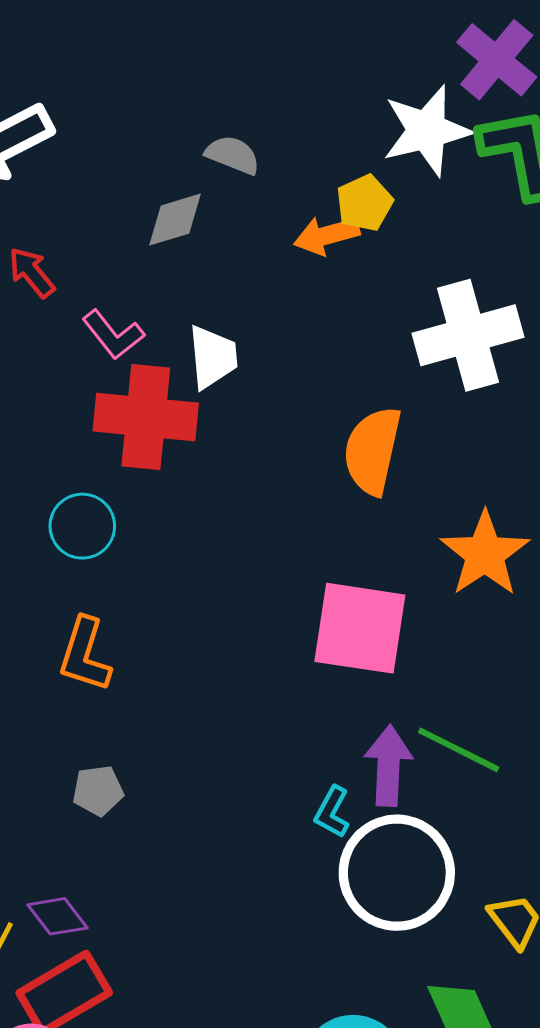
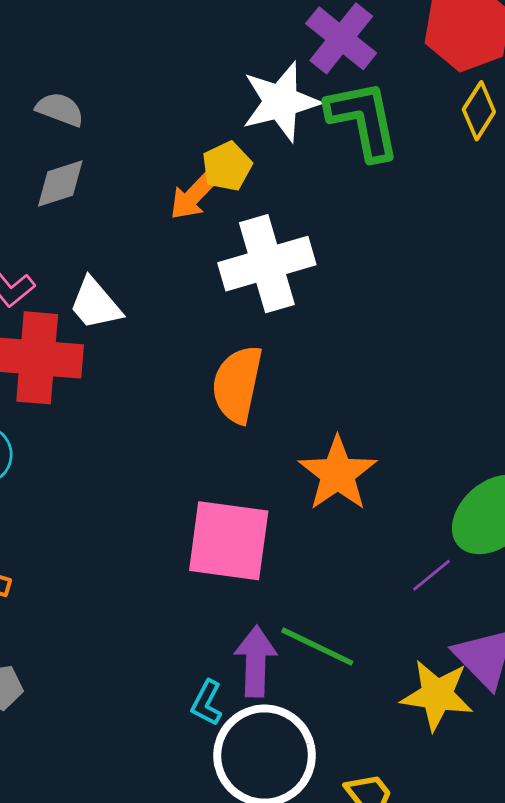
gray semicircle: (233, 155) -> (60, 109), moved
orange arrow: (327, 235) -> (194, 195), turned -30
white cross: (468, 335) -> (267, 264), moved
white trapezoid: (213, 357) -> (95, 304), turned 146

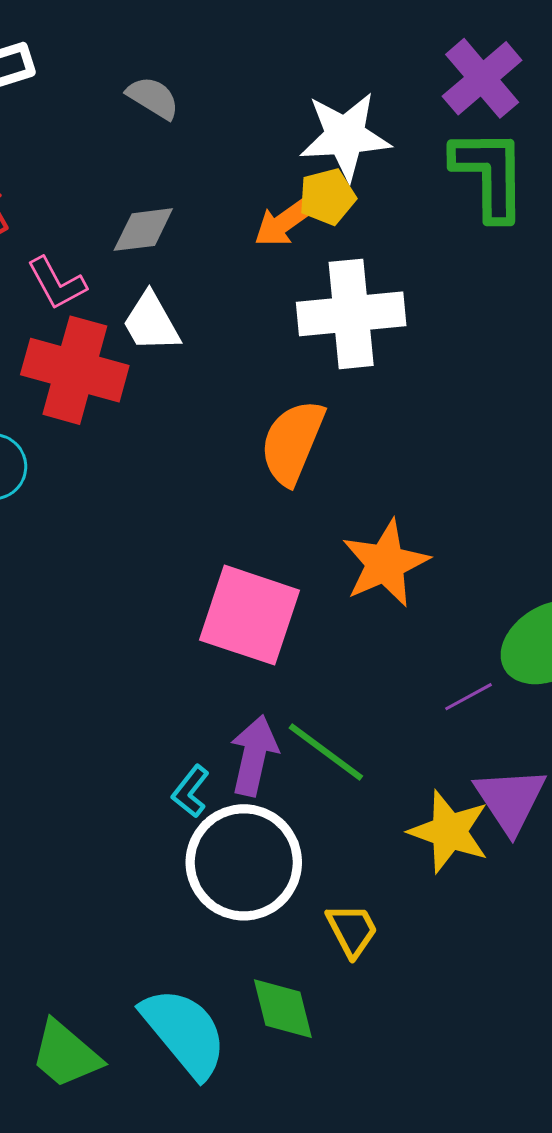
white star: (281, 102) -> (345, 136), moved
gray diamond: (60, 183) -> (143, 230), moved

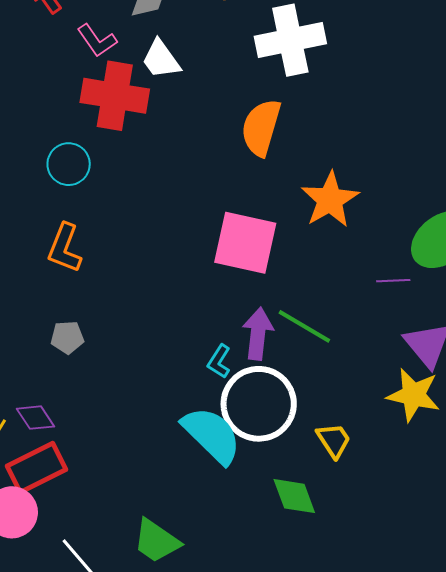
purple line: (469, 697) -> (393, 281), turned 32
yellow star: (449, 832) -> (413, 395), moved
cyan semicircle: (184, 1032) -> (212, 435), moved

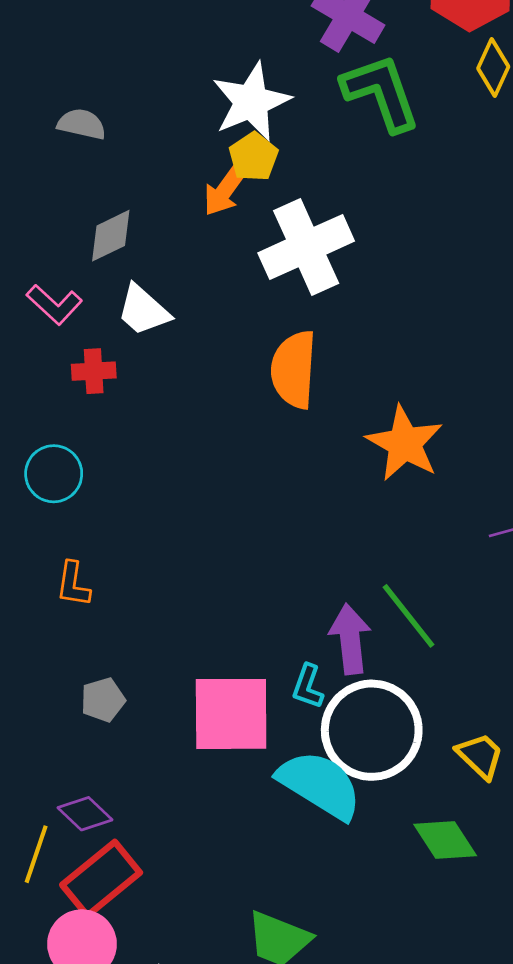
red cross: (115, 96) -> (94, 371), size x0.5
pink square: (245, 243) -> (231, 714), moved
orange L-shape: (65, 248) -> (73, 584), size x0.7
green line: (304, 326) -> (408, 616), turned 34

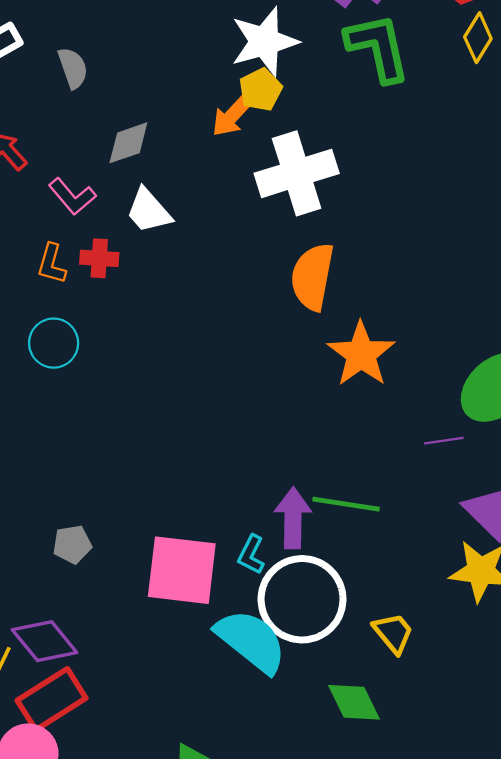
gray semicircle: (82, 124) -> (73, 68), moved, turned 51
orange semicircle: (294, 369) -> (312, 277), moved
orange L-shape: (73, 584) -> (52, 264), moved
green line: (408, 616) -> (346, 504), turned -50
purple diamond: (85, 814) -> (45, 641), size x1.4

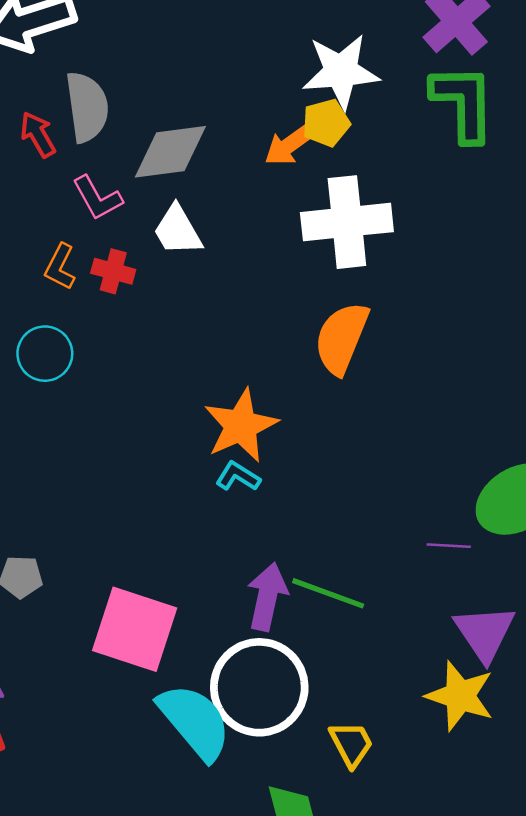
gray semicircle: (73, 68) -> (87, 107), moved, size x1.5
gray diamond: (128, 143) -> (170, 152), size x1.4
orange star: (361, 354) -> (241, 426), moved
cyan L-shape: (251, 555) -> (238, 476), moved, turned 84

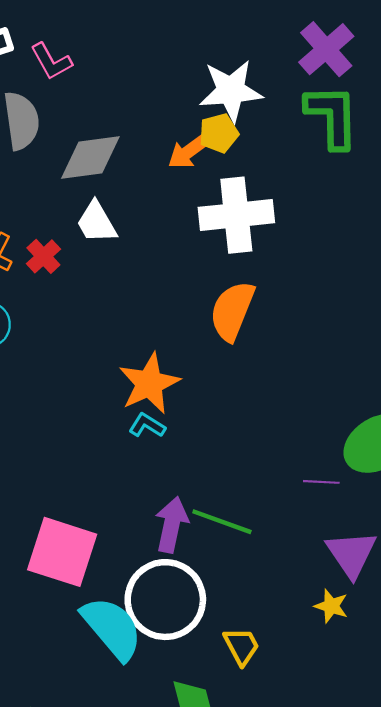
pink L-shape: (97, 198) -> (51, 61), moved
red cross: (113, 271) -> (43, 256), turned 32
yellow star: (460, 696) -> (331, 606), size x0.6

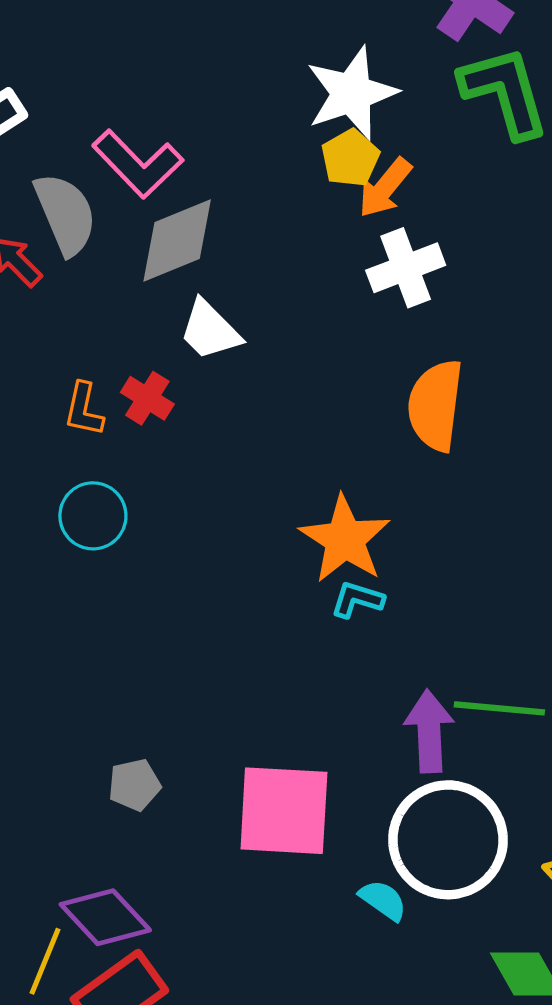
pink L-shape: (51, 61) -> (138, 164), moved, size x1.4
orange arrow: (189, 151) -> (385, 188), moved
white cross: (236, 215) -> (406, 268), size x0.7
cyan semicircle: (112, 628) -> (383, 900), size x0.5

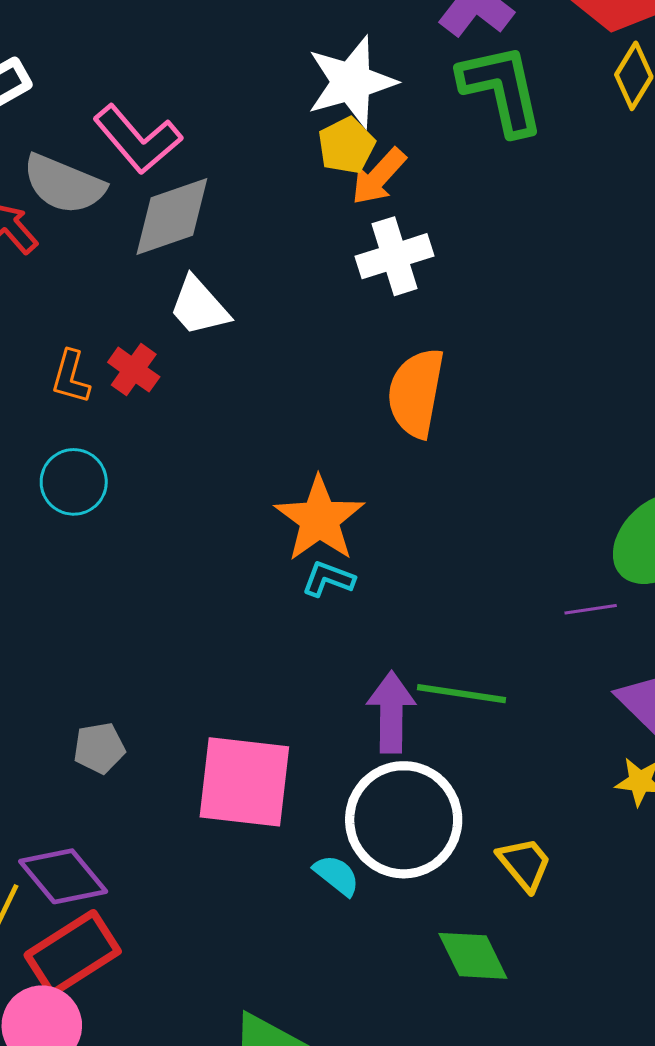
gray semicircle: (65, 214) -> (64, 184), turned 132

